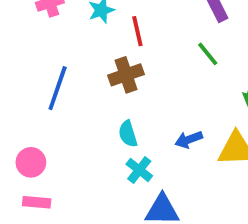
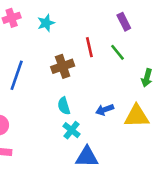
red line: (137, 31) -> (89, 47), moved

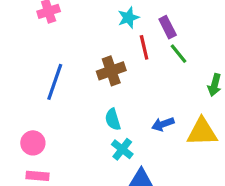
purple rectangle: (124, 22) -> (168, 27), moved
cyan star: (46, 23) -> (128, 18), moved

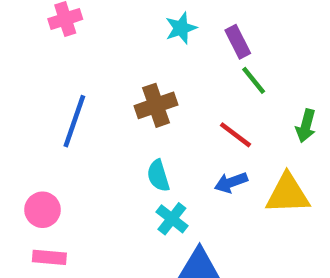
red line: (144, 47) -> (235, 135), moved, turned -40

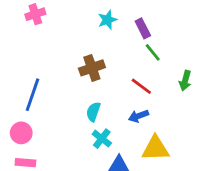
blue line: (74, 121) -> (33, 95), moved
cyan semicircle: (158, 176) -> (93, 112), turned 36
yellow triangle: (288, 194) -> (155, 148), moved

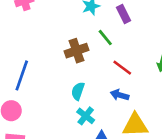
green line: (153, 52) -> (105, 38), moved
blue arrow: (139, 116) -> (120, 95), turned 36

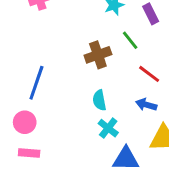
cyan semicircle: (78, 91) -> (99, 100), turned -30

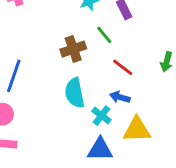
cyan semicircle: (99, 100) -> (75, 93), size x1.5
cyan cross: (108, 128) -> (101, 116), moved

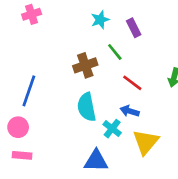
yellow triangle: (137, 130) -> (146, 142), turned -48
blue triangle: (100, 149) -> (96, 161), moved

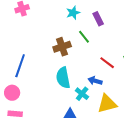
red line: (132, 83) -> (107, 63), moved
yellow triangle: (146, 142) -> (107, 104), turned 35

